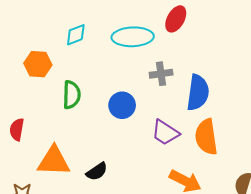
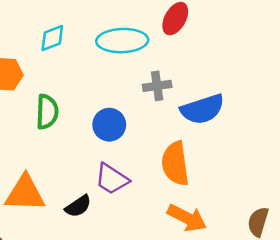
blue semicircle: (198, 93) -> (202, 109), turned 64
purple trapezoid: (165, 133) -> (112, 179), moved
orange semicircle: (206, 137) -> (175, 164), moved

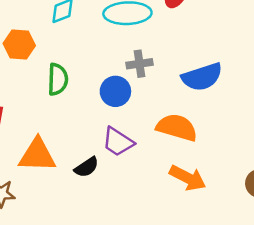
gray cross: (157, 86) -> (139, 64), moved
orange semicircle: (175, 164) -> (177, 127), turned 114

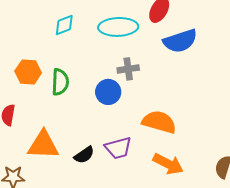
orange hexagon: (19, 44) -> (28, 72), moved
blue semicircle: (202, 77) -> (180, 41), moved
purple trapezoid: (118, 142) -> (118, 148), moved, turned -48

